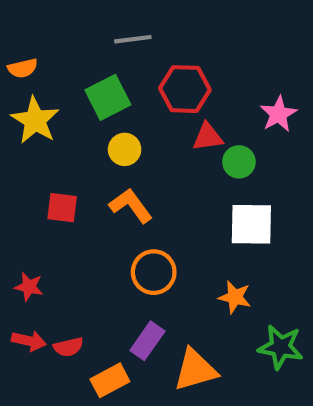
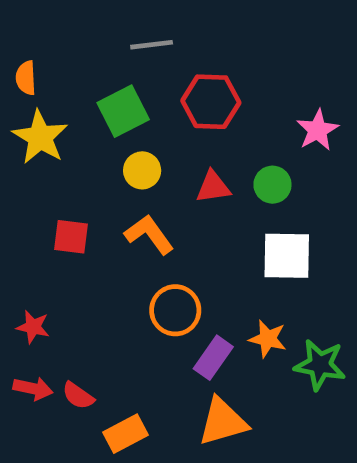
orange semicircle: (23, 68) -> (26, 78), turned 100
red triangle: (208, 137) -> (213, 187), moved
purple rectangle: (147, 341) -> (213, 358), moved
red semicircle: (68, 347) -> (78, 396), turned 48
green star: (281, 347) -> (320, 365), moved

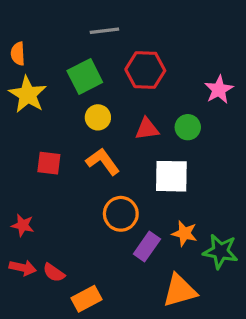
white square: (287, 256) -> (171, 176), moved
orange triangle: (223, 422) -> (180, 291), moved

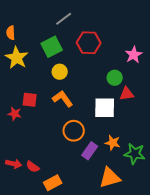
gray line: (104, 31) -> (64, 19), turned -30
red triangle: (147, 129) -> (127, 94), moved
red star: (23, 225) -> (15, 114), moved

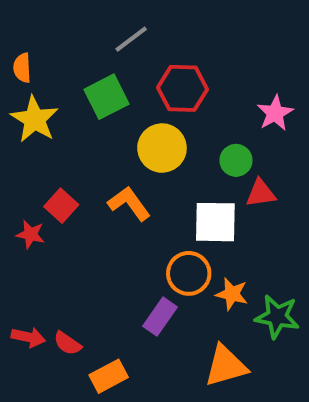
yellow circle: (60, 72) -> (162, 148), moved, size x1.5
red square: (30, 100) -> (61, 206), turned 35
orange circle: (74, 131) -> (189, 273), moved
purple rectangle: (90, 151) -> (160, 317), moved

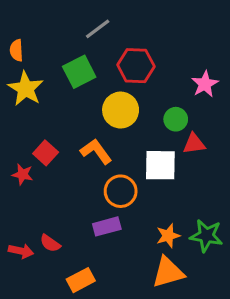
orange circle: (189, 273) -> (121, 191), moved
orange star: (232, 294) -> (168, 236), moved, turned -30
purple rectangle: (160, 317) -> (107, 226), moved, turned 40
red semicircle: (67, 343) -> (50, 243), moved

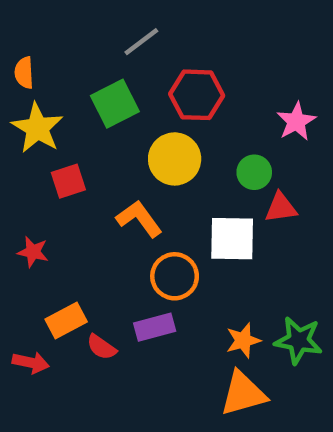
red square: (46, 153) -> (68, 181), moved, turned 30
red semicircle: (50, 243) -> (102, 347), moved
orange rectangle: (81, 280) -> (66, 321), moved

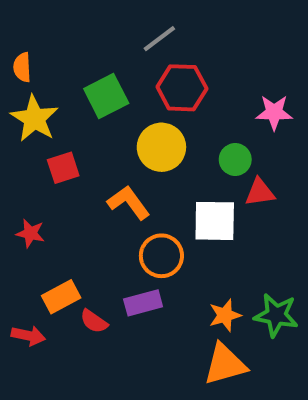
gray line: (141, 42) -> (159, 39), moved
pink star: (296, 121) -> (274, 112), turned 30

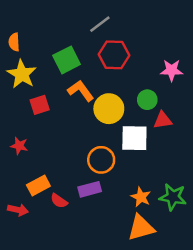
yellow circle: (161, 147) -> (109, 109), moved
orange L-shape: (129, 203) -> (81, 91), moved
orange star: (225, 315) -> (141, 197), turned -30

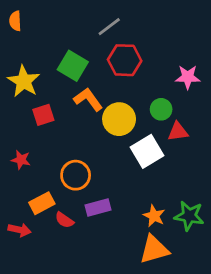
orange semicircle: (14, 42) -> (15, 21), moved
green square: (67, 60) -> (73, 66), turned -32
white square: (134, 138) -> (147, 151), turned -32
orange circle: (101, 160) -> (76, 175), moved

